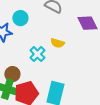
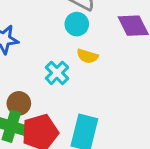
cyan circle: (20, 18) -> (77, 24), moved

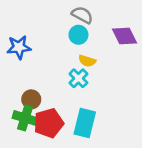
cyan cross: (57, 73) -> (78, 78), moved

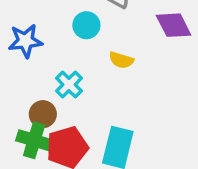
cyan circle: (78, 35) -> (86, 25), moved
cyan cross: (78, 78) -> (69, 85), moved

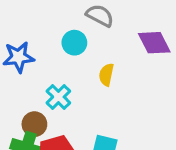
yellow semicircle: (121, 60) -> (106, 75), turned 85

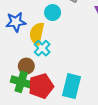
yellow semicircle: (106, 75) -> (37, 34), moved, size x1.5

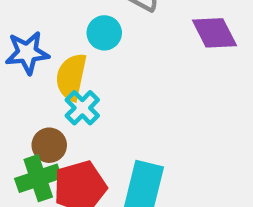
green cross: (21, 82) -> (38, 178), turned -36

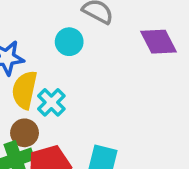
yellow semicircle: (71, 77) -> (25, 90), moved

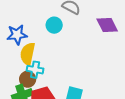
cyan cross: (51, 102) -> (35, 70), moved, turned -35

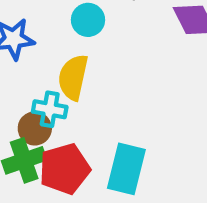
yellow semicircle: (28, 54) -> (73, 77), moved

